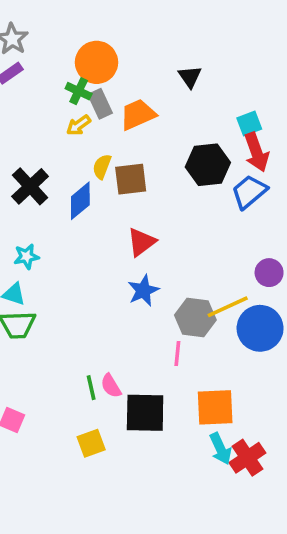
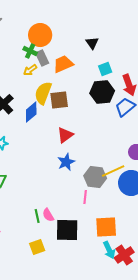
cyan square: (249, 123) -> (105, 69), moved
yellow semicircle: (102, 167) -> (43, 93), size x1.6

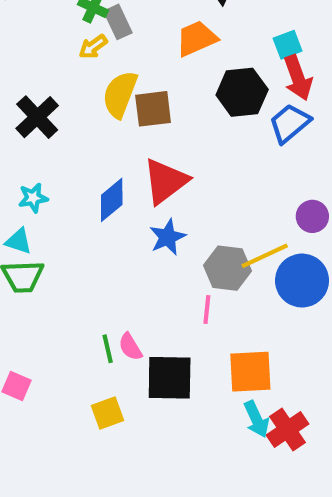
orange trapezoid: (63, 64) -> (196, 38), moved
cyan square: (105, 69) -> (288, 45), moved
blue diamond: (31, 112) -> (112, 200), moved
red triangle: (65, 135) -> (165, 181), size x1.4

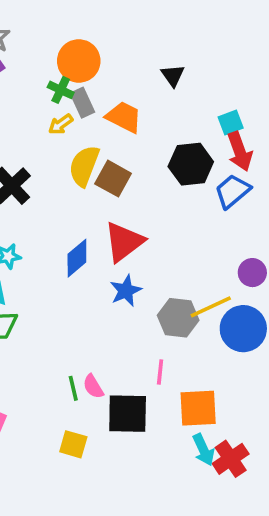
orange trapezoid: (196, 38) -> (124, 117), moved, turned 51
brown square: (153, 109) -> (113, 179), turned 36
pink line: (207, 309) -> (160, 372), moved
yellow square: (108, 413) -> (73, 444), turned 36

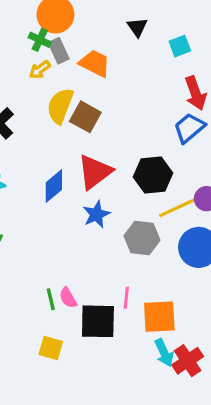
cyan square: (231, 122) -> (180, 46), moved
black hexagon: (191, 164) -> (153, 175), moved
yellow line: (211, 307) -> (177, 208), moved
pink line: (160, 372) -> (126, 298), moved

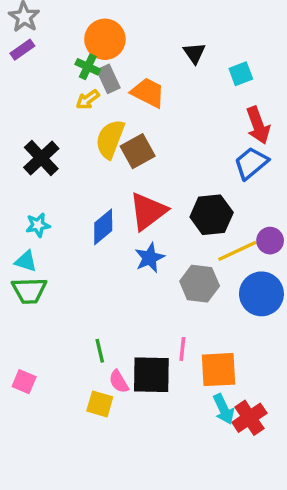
brown square: (85, 117) -> (138, 151), turned 32
pink semicircle: (68, 298) -> (119, 382), moved

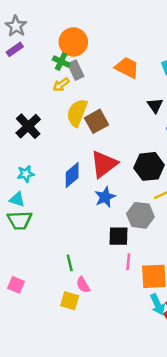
black triangle: (194, 53) -> (155, 105), moved
orange trapezoid: (148, 93) -> (127, 68), moved
black square: (151, 375) -> (118, 236), moved, size x0.7

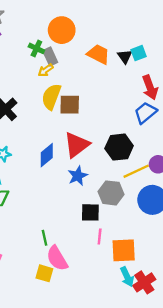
orange circle: (73, 42) -> (62, 30), moved
yellow arrow: (61, 85) -> (46, 70), moved
black triangle: (155, 105) -> (125, 56), moved
brown square: (97, 121) -> (70, 105), turned 30
pink semicircle: (83, 285) -> (57, 258), size x1.6

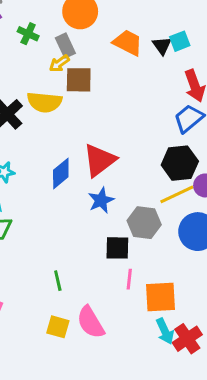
green cross: (36, 48) -> (28, 34), moved
yellow semicircle: (51, 97) -> (44, 102), moved, turned -105
brown square: (70, 105) -> (79, 80), moved
black hexagon: (119, 147) -> (180, 163), moved
pink semicircle: (57, 258) -> (91, 322), moved

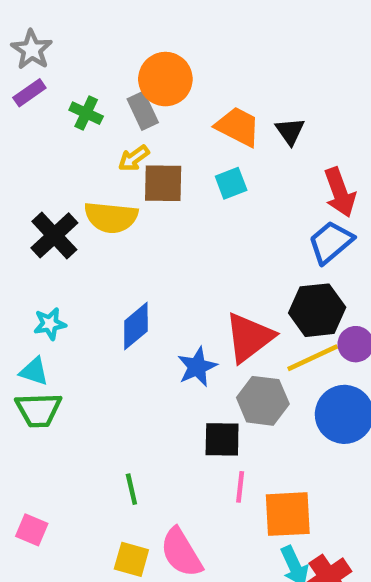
cyan square: (180, 41) -> (231, 183), moved
gray rectangle: (65, 46) -> (143, 111), moved
red triangle: (99, 160) -> (249, 337), moved

